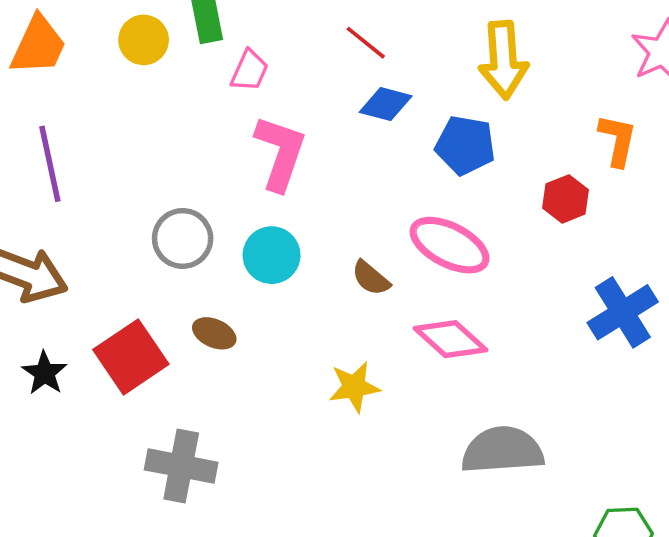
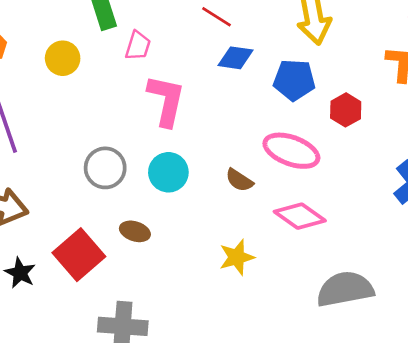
yellow circle: (144, 40) -> (63, 58), moved
red hexagon: (566, 199) -> (346, 110), moved

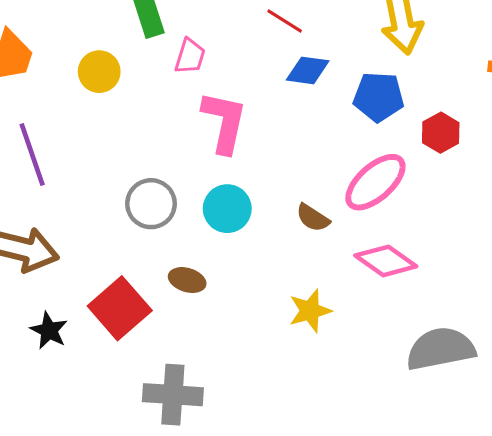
pink ellipse: (291, 151) -> (375, 182), turned -62

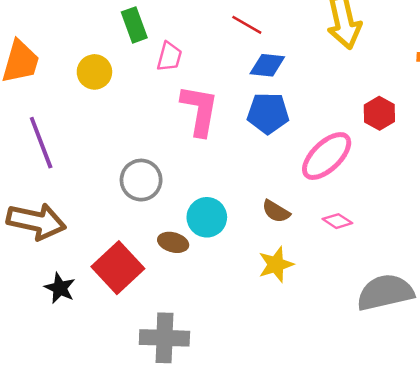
blue pentagon: (379, 97) -> (268, 113), moved
cyan circle: (227, 209) -> (207, 217), moved
brown semicircle: (313, 218) -> (276, 211), moved
pink diamond: (386, 261) -> (337, 221), size x0.6

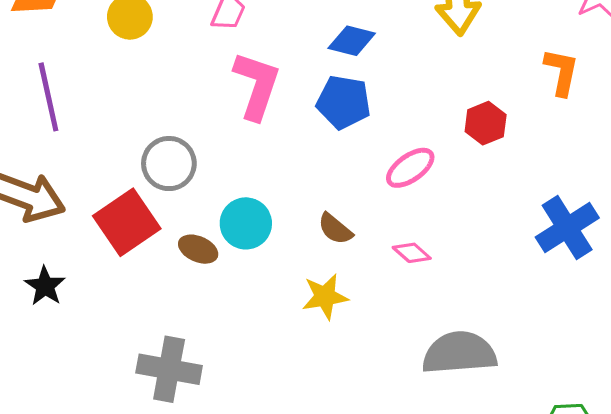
pink ellipse: (327, 156) -> (410, 168), size x0.7
red square: (118, 268) -> (127, 222), moved

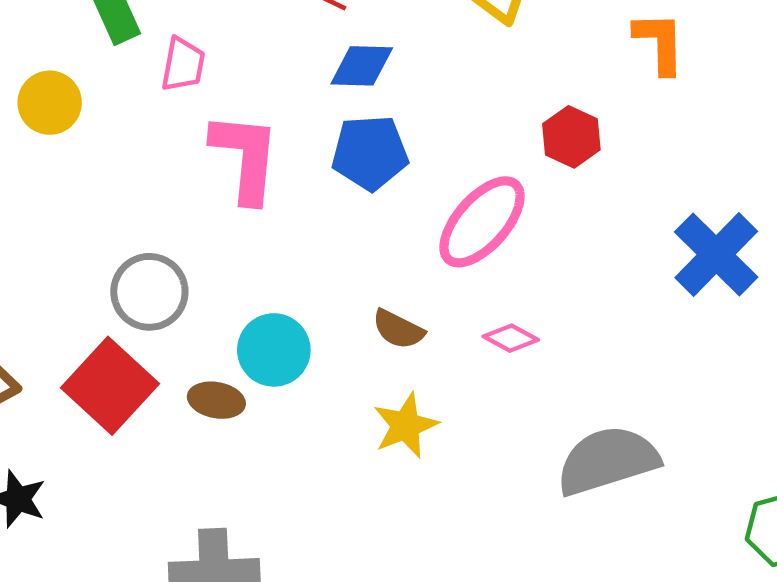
pink ellipse: (410, 168) -> (482, 222), size x1.4

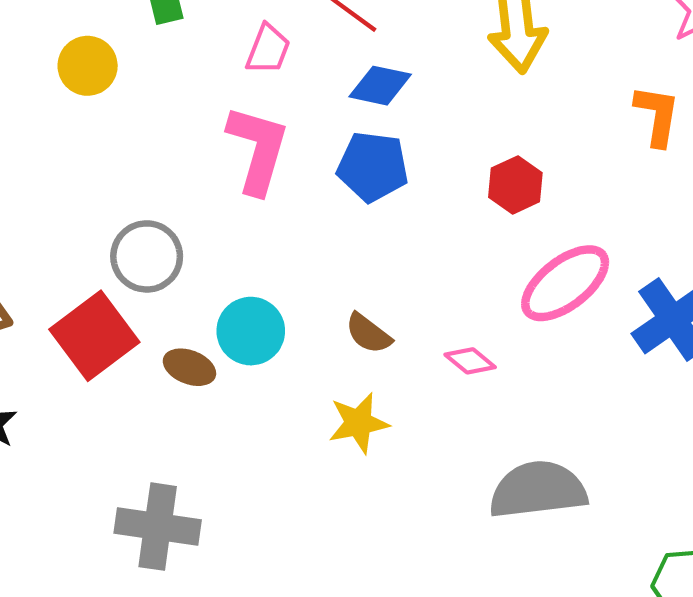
pink trapezoid: (183, 64) -> (268, 49), moved
red hexagon: (571, 137) -> (515, 185), moved
pink ellipse: (482, 222) -> (565, 283), moved

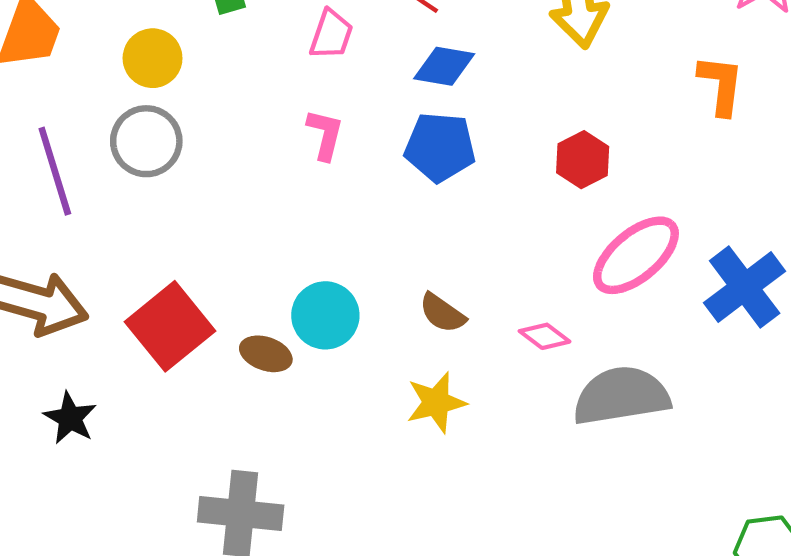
pink L-shape: (258, 149) -> (325, 135), size x0.6
gray circle: (147, 256) -> (146, 141), moved
gray semicircle: (538, 490) -> (621, 396), moved

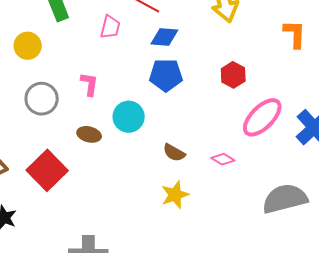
pink L-shape: (325, 135) -> (89, 84), moved
gray circle: (146, 141) -> (42, 99), moved
cyan circle: (325, 315) -> (129, 117), moved
brown ellipse: (266, 354) -> (89, 134), moved
gray semicircle: (621, 396) -> (285, 199), moved

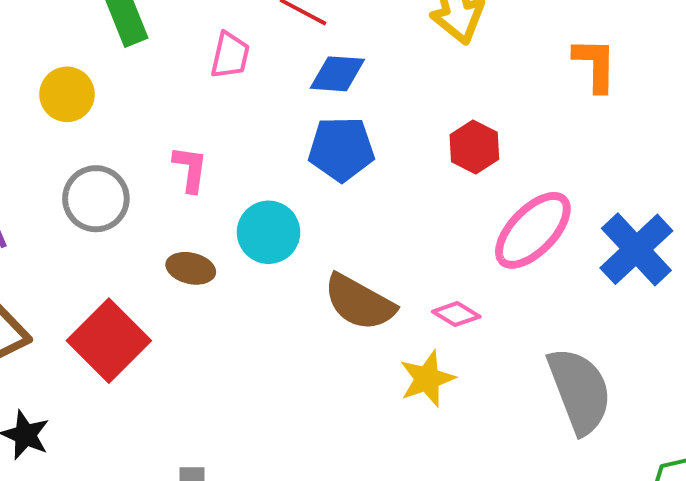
brown semicircle: (174, 153) -> (359, 302), size x1.6
yellow star: (175, 195) -> (427, 379), moved
gray semicircle: (285, 199) -> (580, 391), turned 84

